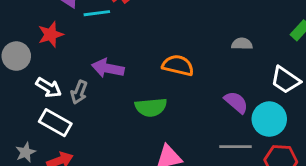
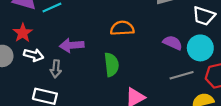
white arrow: (49, 88) -> (34, 55), moved
green semicircle: (151, 107) -> (111, 65), turned -75

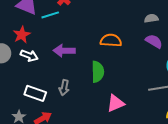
purple semicircle: (173, 43) -> (154, 41), moved
gray arrow: (56, 69) -> (64, 88), moved

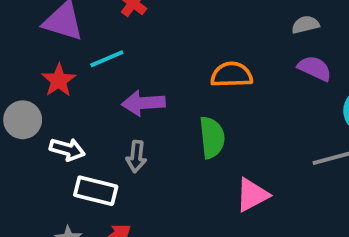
cyan line: (50, 15) -> (107, 59), moved
white arrow: (29, 56) -> (67, 149), moved
gray arrow: (64, 88) -> (136, 157), moved

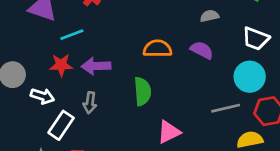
purple semicircle: (315, 68) -> (202, 50), moved
red star: (59, 80) -> (61, 65), moved, turned 30
white rectangle: (96, 191) -> (61, 125), turned -72

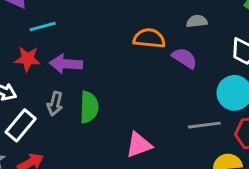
orange semicircle: (157, 49) -> (149, 38), moved
green semicircle: (142, 91) -> (89, 107), moved

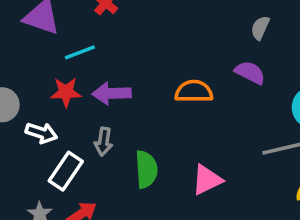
gray semicircle: (197, 21) -> (260, 28), turned -54
orange semicircle: (149, 38) -> (194, 91), moved
green semicircle: (89, 107) -> (146, 169), moved

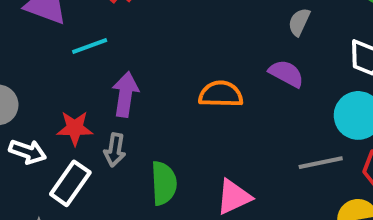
red star: (66, 92) -> (75, 128), moved
purple arrow: (112, 93) -> (125, 94), turned 99
white arrow: (41, 133) -> (28, 152), moved

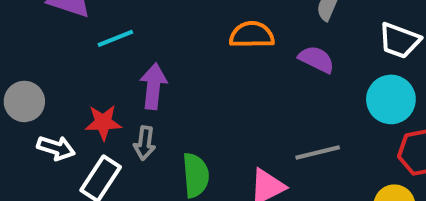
orange semicircle: (221, 94) -> (252, 35), moved
gray line: (321, 163) -> (318, 152), moved

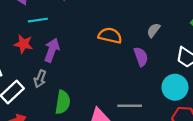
purple semicircle: (316, 59) -> (141, 57), turned 30
red star: (103, 122) -> (23, 44), moved

